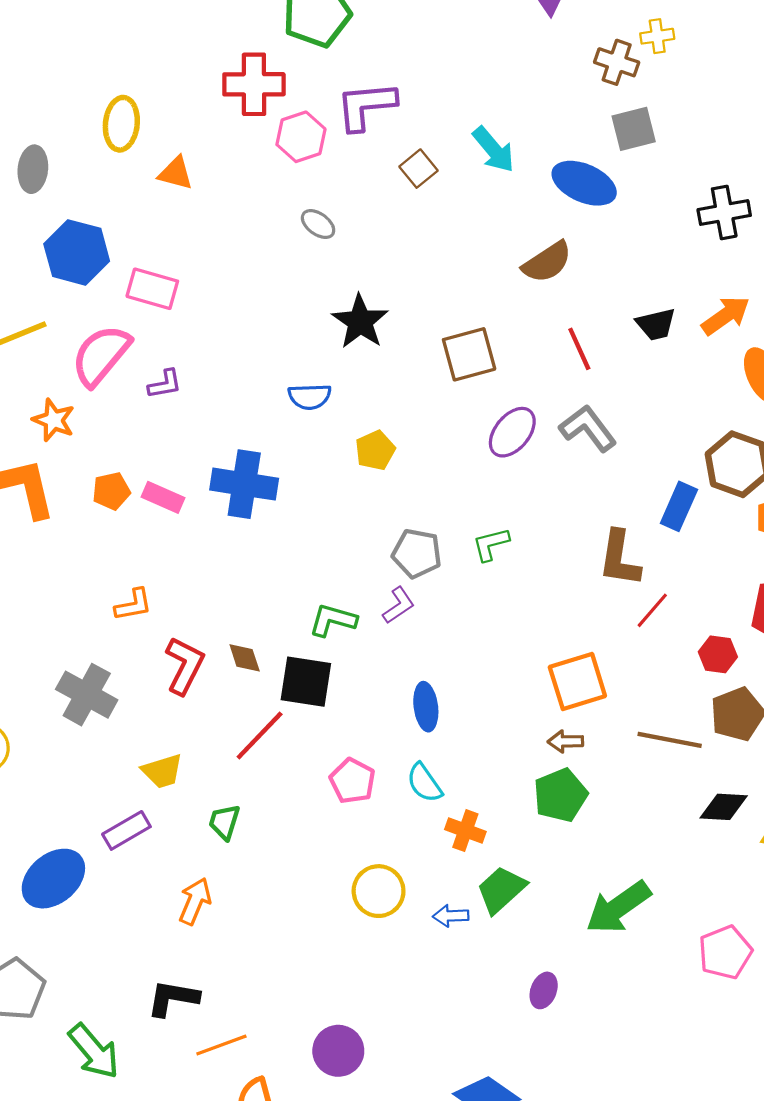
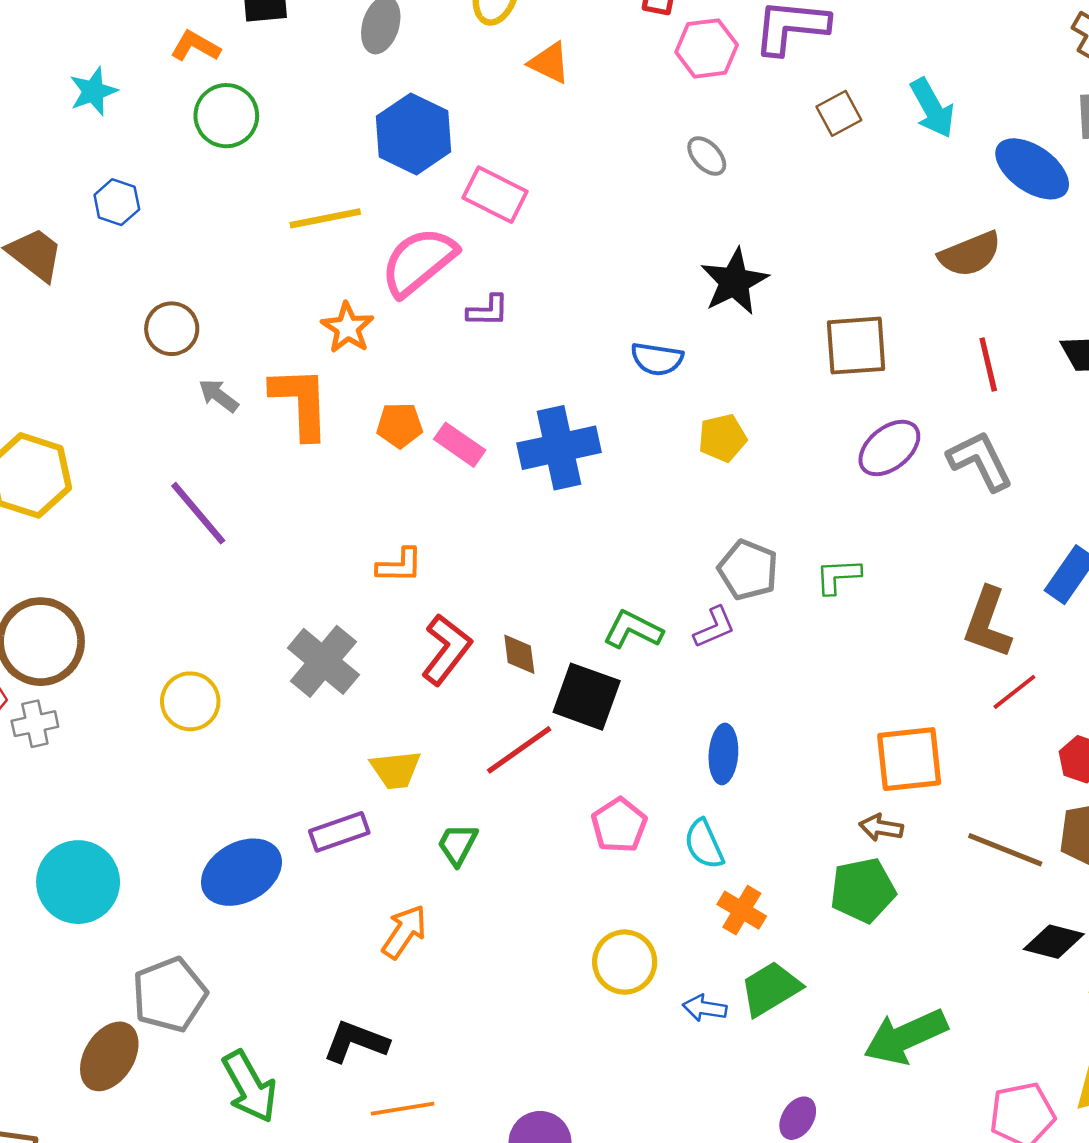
blue cross: (244, 484) -> (559, 448), turned -32

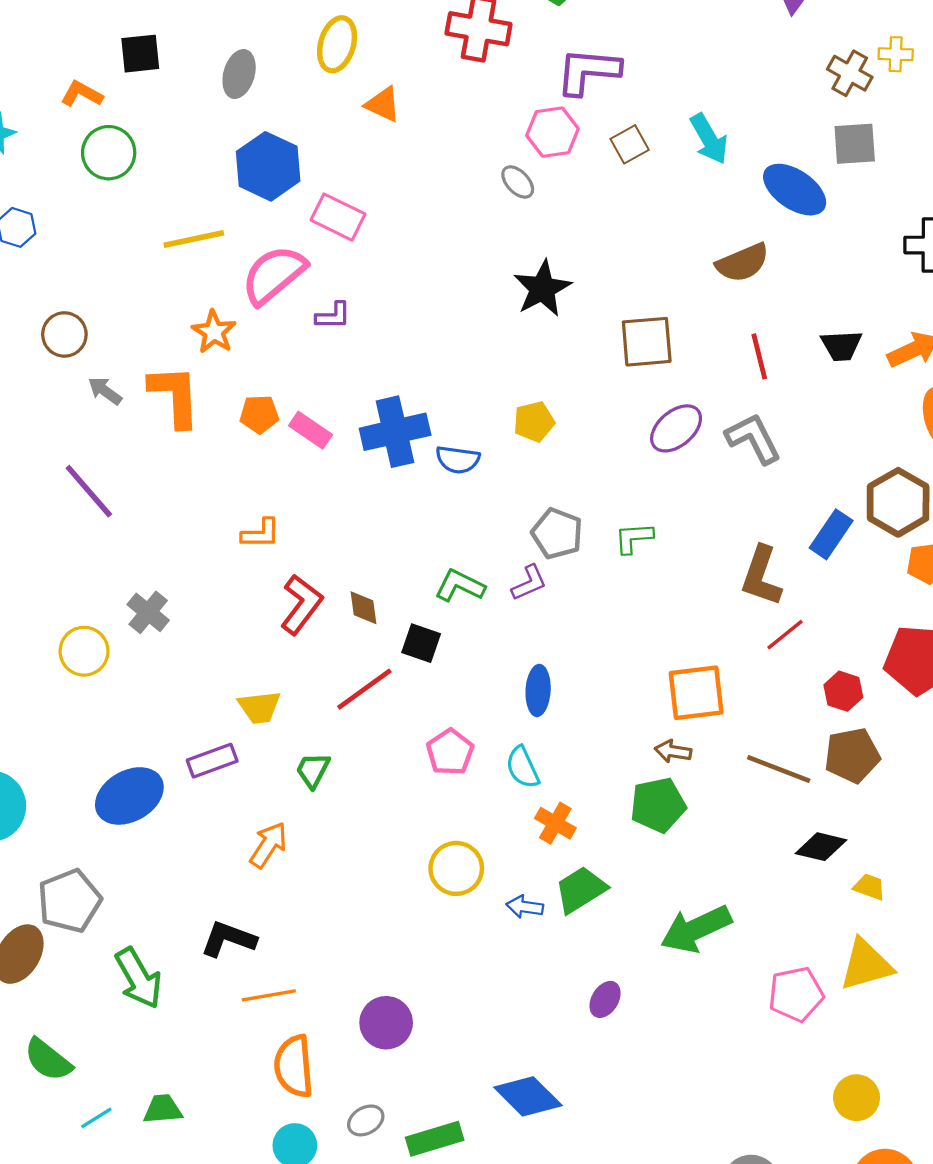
pink hexagon: (707, 48) -> (552, 132), moved
blue semicircle: (657, 359) -> (458, 460), moved
gray cross: (323, 661) -> (148, 612), moved, size x0.7
black square: (587, 697) -> (421, 643), size x0.7

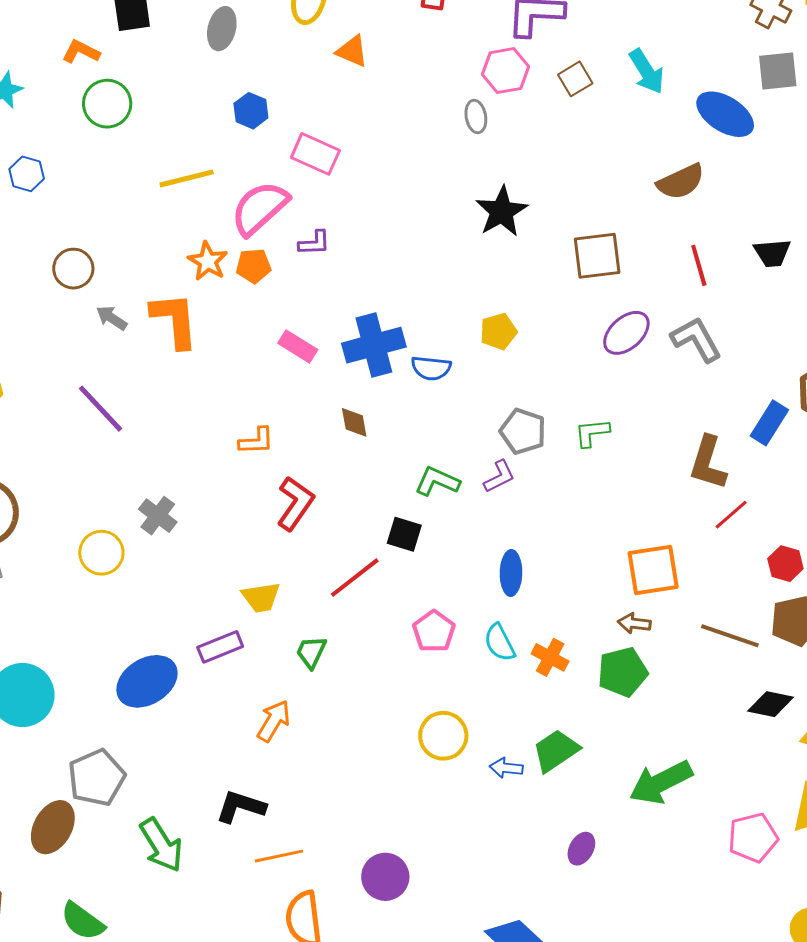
blue hexagon: (268, 166) -> (251, 111), size x0.6
gray ellipse: (518, 182) -> (476, 117), turned 36
orange pentagon: (259, 414) -> (254, 266), moved
brown diamond: (363, 608) -> (354, 422), moved
orange cross: (555, 823) -> (550, 657), moved

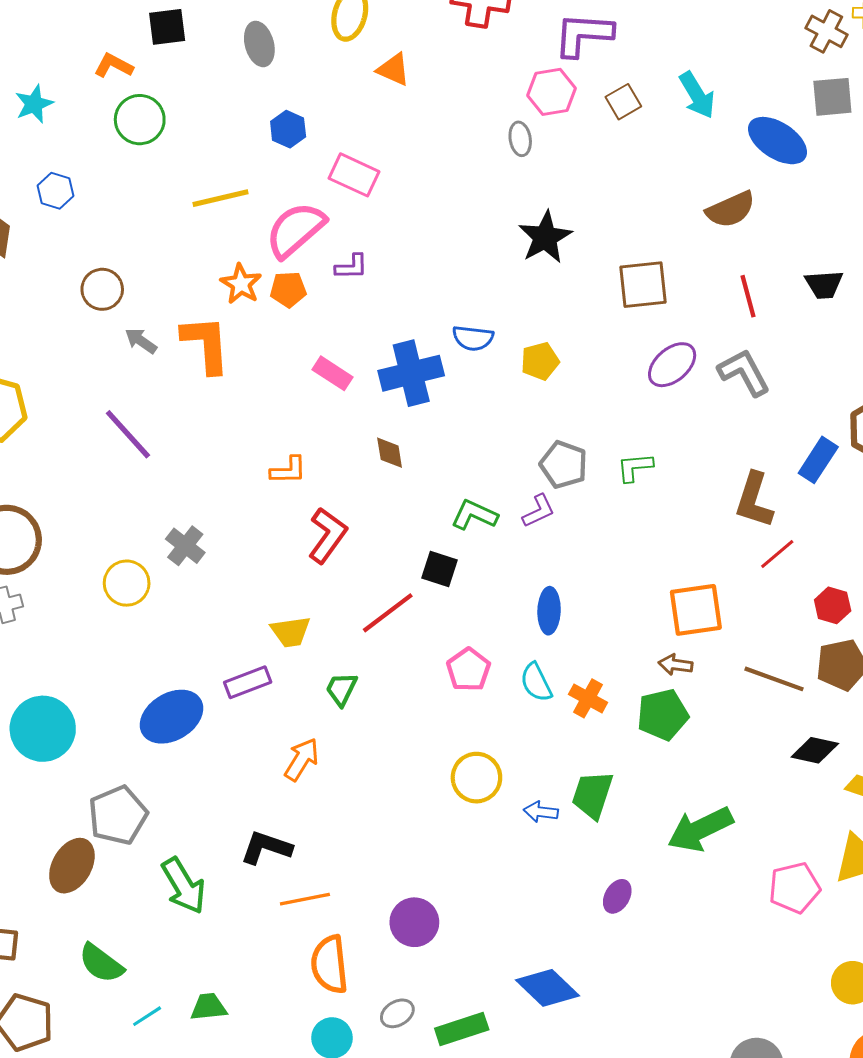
gray ellipse: (222, 29) -> (259, 44), turned -30
blue semicircle: (431, 368) -> (473, 338), moved
green trapezoid: (556, 751) -> (592, 795), turned -39

